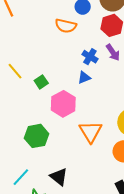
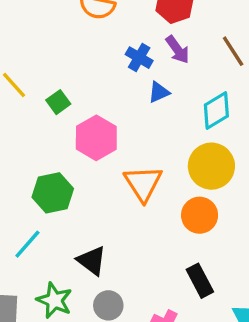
blue triangle: (84, 78) -> (159, 92), moved
cyan line: (21, 177) -> (27, 244), moved

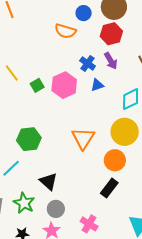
pink hexagon: (96, 138) -> (64, 85), moved
black rectangle: (200, 281) -> (109, 188), moved, turned 60

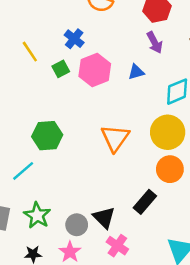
blue cross: (88, 63) -> (74, 39), moved
orange circle: (115, 160) -> (170, 169), moved
black triangle: (48, 181) -> (104, 218), moved

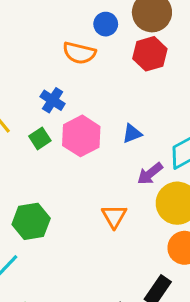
purple arrow: (155, 42) -> (150, 174), moved, turned 85
orange triangle: (115, 138) -> (114, 216), size x0.7

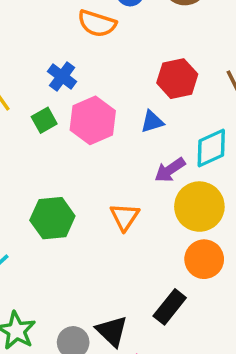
red hexagon: (150, 54) -> (177, 79), moved
green hexagon: (31, 221) -> (52, 218), moved

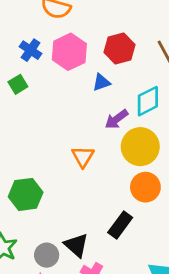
pink hexagon: (93, 120) -> (69, 52), moved
green hexagon: (52, 218) -> (26, 194), moved

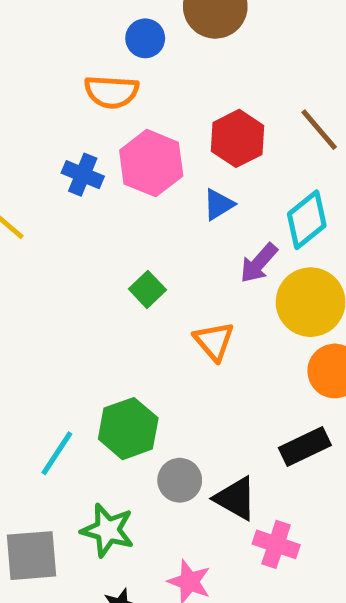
green square: (18, 84) -> (147, 289), moved
black rectangle: (120, 225) -> (305, 446), turned 40
gray circle: (47, 255) -> (180, 480), moved

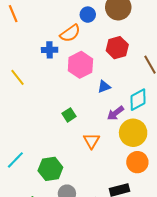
orange semicircle: (111, 92) -> (70, 33), turned -50
red hexagon: (238, 138) -> (117, 48), moved
blue cross: (83, 175) -> (50, 50), moved, turned -35
cyan line: (57, 453) -> (15, 160), moved

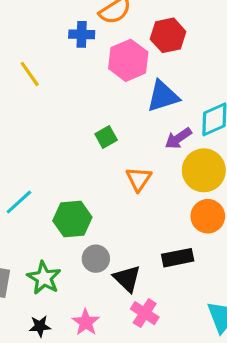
red hexagon: (117, 48) -> (168, 35), moved
blue triangle: (104, 87) -> (163, 96), size x1.6

